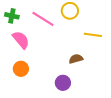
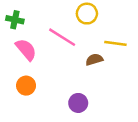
pink line: (43, 19) -> (62, 37), moved
brown semicircle: (76, 59) -> (94, 60), moved

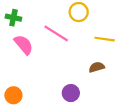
brown semicircle: (94, 60) -> (97, 67), moved
orange circle: (26, 86) -> (13, 95), moved

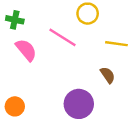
brown semicircle: (97, 67) -> (108, 75), turned 72
purple circle: (71, 93) -> (79, 104), size x1.5

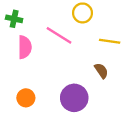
pink semicircle: (26, 50) -> (25, 47), turned 40
orange circle: (15, 106) -> (26, 98), moved

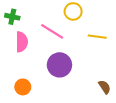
brown semicircle: (101, 71) -> (105, 87), moved
purple circle: (74, 98) -> (59, 65), moved

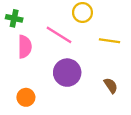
brown semicircle: (105, 87) -> (111, 86), moved

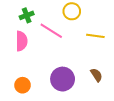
green cross: (14, 18) -> (27, 15), moved, turned -32
purple circle: (67, 73) -> (63, 79), moved

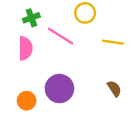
purple circle: (63, 79) -> (59, 89), moved

